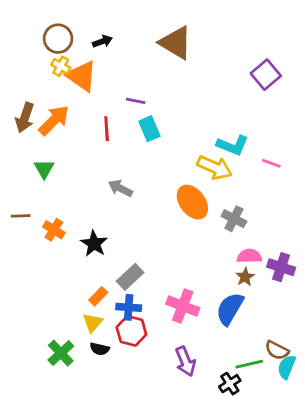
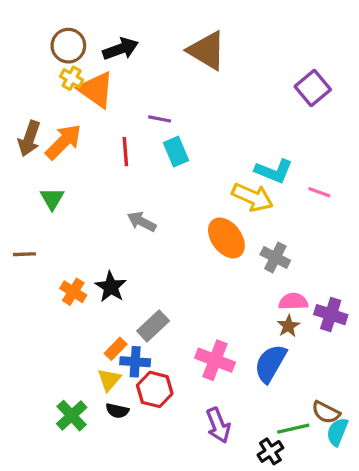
black arrow: (102, 41) -> (121, 49), size x1.5
orange cross: (54, 230) -> (73, 292), moved
blue cross: (129, 307) -> (135, 362), moved

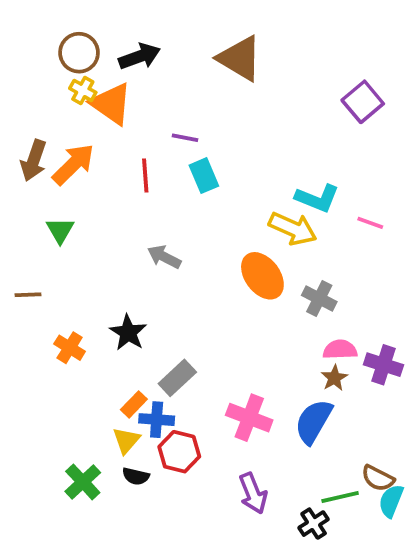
orange cross: (73, 292) -> (70, 348), moved

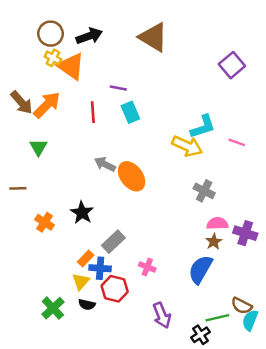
brown arrow: (34, 160) -> (22, 103), turned -60
cyan L-shape: (317, 198) -> (203, 127), turned -40
orange ellipse: (262, 276) -> (132, 176), moved
pink cross: (249, 418) -> (147, 267), moved, size x0.6

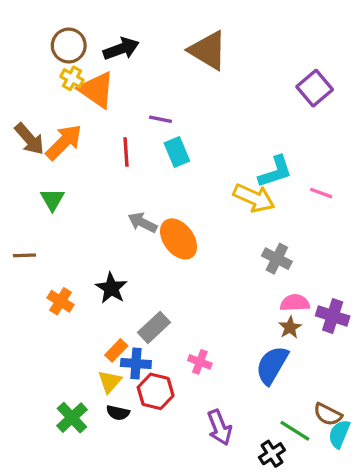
green line: (217, 318) -> (295, 431), turned 45

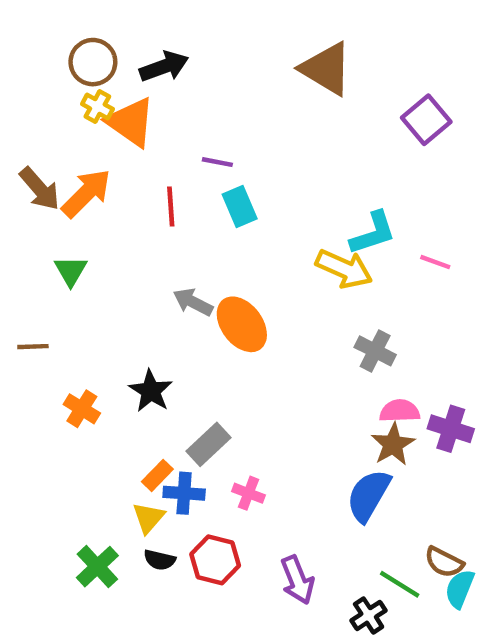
brown triangle: (208, 50) -> (326, 69), moved
brown star: (290, 327) -> (393, 444), size x1.4
pink cross: (200, 362) -> (249, 493), moved
red hexagon: (156, 391) -> (215, 560), moved

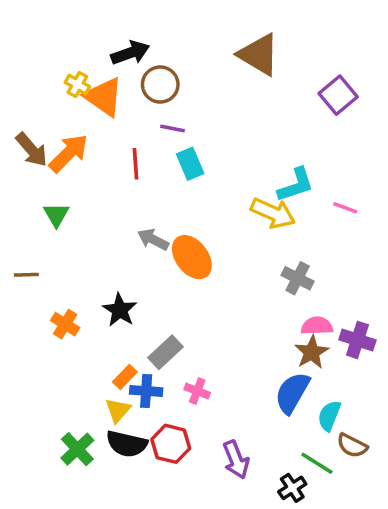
brown circle: (93, 62) -> (160, 84), moved
black semicircle: (160, 560) -> (127, 444), size x1.6
cyan semicircle: (460, 589) -> (329, 416), moved

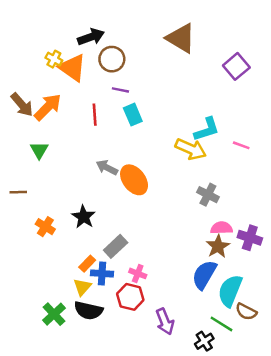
cyan semicircle: (329, 416) -> (230, 291), size x1.5
red hexagon: (171, 444) -> (130, 297), moved

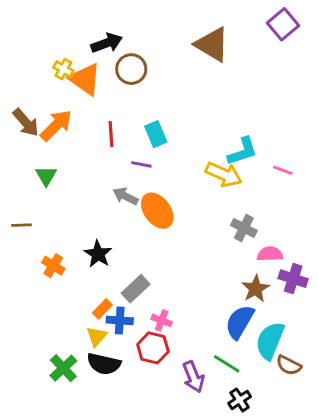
purple square: (236, 66) -> (283, 24), moved
purple line: (120, 90) -> (141, 164), moved
pink semicircle: (221, 228) -> (270, 254), moved
green line: (221, 324) -> (227, 364), moved

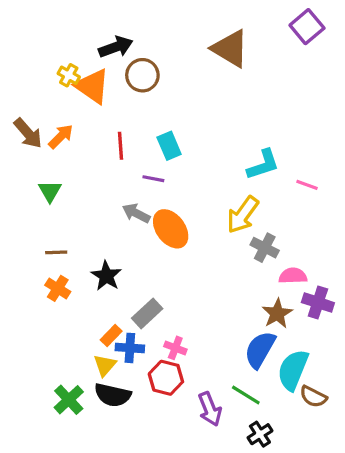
orange arrow: (56, 125) -> (61, 136), size x0.7
yellow arrow: (224, 175) -> (243, 215), moved, turned 102
brown line: (21, 225) -> (56, 252), moved

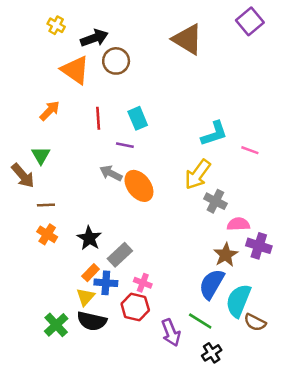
yellow cross: (69, 75) -> (56, 25), moved
brown arrow: (28, 133) -> (23, 176), moved
black star: (106, 276) -> (89, 238), moved

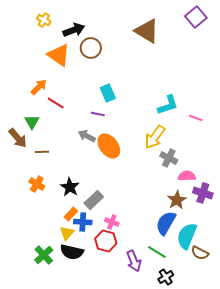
red line: (98, 118) -> (56, 103), moved, turned -54
brown line: (46, 205) -> (42, 152), moved

